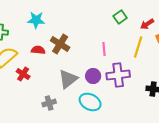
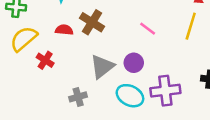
pink line: (104, 49) -> (148, 29), turned -48
purple cross: (118, 75) -> (165, 91), moved

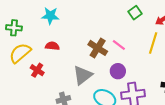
brown cross: (92, 22) -> (98, 48), moved
purple circle: (134, 63) -> (118, 71), moved

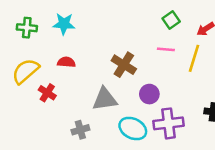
green cross: (14, 28) -> (27, 28), moved
pink line: (119, 45) -> (166, 49), moved, turned -32
gray triangle: (83, 75) -> (105, 99), turned 30

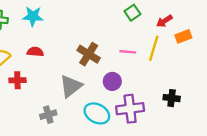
pink line: (166, 49) -> (128, 52), moved
red cross: (47, 93) -> (17, 80), turned -35
gray triangle: (105, 99) -> (71, 86), turned -30

